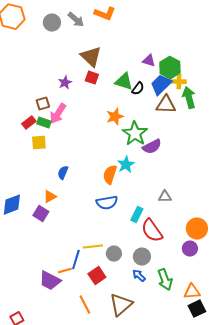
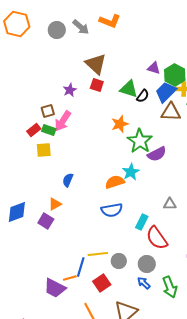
orange semicircle: (110, 175) -> (115, 182), turned 54

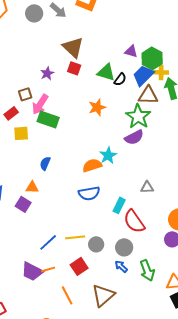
green rectangle: (49, 130) -> (48, 119), moved, size x1.5
green star: (140, 141) -> (138, 116), moved
orange triangle: (55, 204) -> (32, 187), turned 32
blue line: (81, 267) -> (48, 242), moved, turned 30
orange line: (70, 278) -> (48, 269), moved

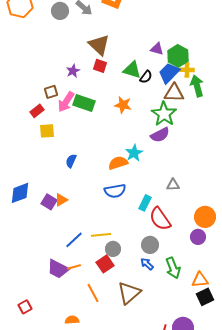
orange star: (97, 107) -> (123, 105), turned 30
green rectangle: (48, 119) -> (84, 103), moved
orange triangle: (32, 187) -> (61, 200), moved, turned -32
gray circle: (96, 244) -> (113, 249), moved

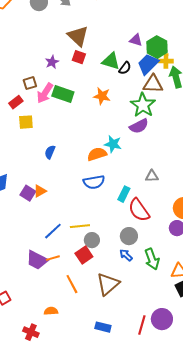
cyan star: (134, 153) -> (113, 144), turned -30

